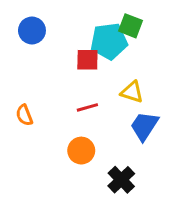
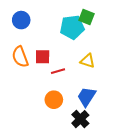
red square: (87, 60) -> (43, 57), moved
orange semicircle: (24, 115) -> (20, 57), moved, size x1.5
blue trapezoid: (144, 126) -> (86, 97), moved

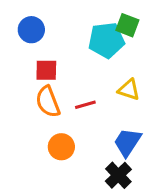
orange semicircle: (20, 57) -> (48, 102), moved
red square: (43, 57) -> (46, 70), moved
orange circle: (54, 100) -> (61, 147), moved

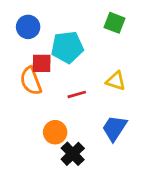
cyan pentagon: (106, 40) -> (67, 47), moved
orange semicircle: (48, 102) -> (31, 81), moved
black cross: (118, 175) -> (73, 154), moved

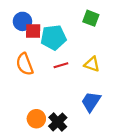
red square: (42, 63) -> (33, 31), moved
red line: (77, 94) -> (61, 65), moved
orange circle: (55, 132) -> (36, 119), moved

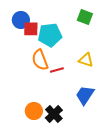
orange semicircle: (25, 64) -> (40, 60), moved
red line: (61, 65) -> (57, 70), moved

